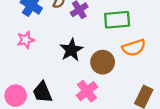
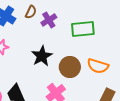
orange semicircle: (134, 48) -> (98, 66), moved, turned 35

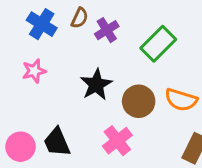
green rectangle: (83, 29) -> (158, 44), turned -40

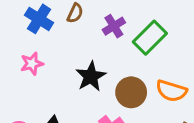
purple cross: (107, 30) -> (114, 26), moved

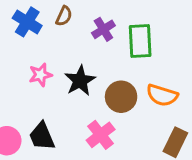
green rectangle: (150, 38) -> (140, 41), turned -48
pink star: (32, 64) -> (40, 75), moved

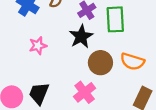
black star: (80, 81) -> (81, 36), moved
black trapezoid: (42, 136) -> (39, 93), turned 45

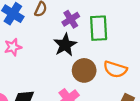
pink star: (38, 46) -> (13, 47), moved

